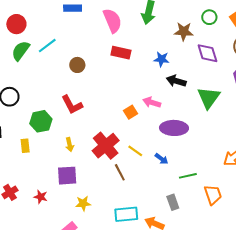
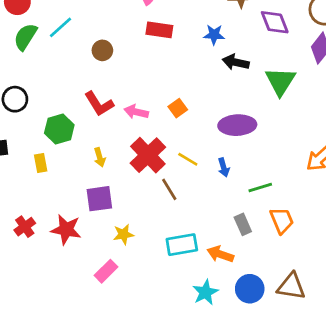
pink arrow: (152, 102) -> (136, 112), moved
blue arrow: (162, 159) -> (224, 167), turned 40
orange trapezoid: (213, 195) -> (282, 220), moved
red star: (41, 197) -> (66, 230), size x1.6

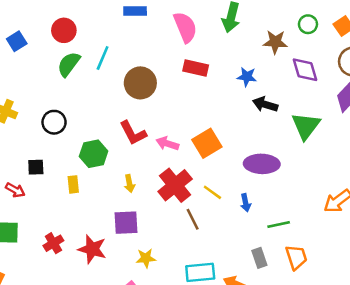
cyan line: (60, 27) -> (103, 58), turned -30
brown circle: (102, 50) -> (140, 83), size x1.6
orange square: (178, 108) -> (207, 143), size x1.6

